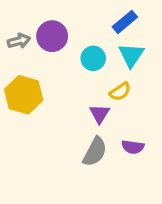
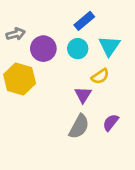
blue rectangle: (125, 22) -> (84, 21), moved
purple circle: (52, 36) -> (43, 49), moved
purple semicircle: (133, 147) -> (111, 123), turned 120

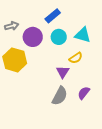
blue rectangle: (84, 21) -> (53, 16), moved
cyan triangle: (109, 46) -> (83, 35), turned -48

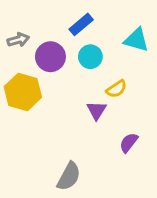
cyan triangle: (83, 35) -> (136, 40), moved
gray semicircle: (60, 96) -> (69, 176), moved

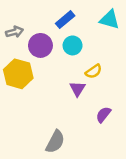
cyan triangle: (136, 40) -> (110, 20), moved

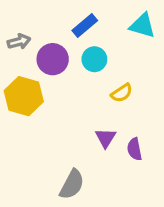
purple triangle: (77, 89) -> (106, 138), moved
purple semicircle: (103, 115) -> (135, 149), turned -49

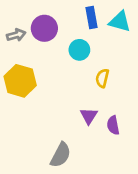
blue rectangle: (85, 25) -> (92, 18), moved, turned -60
purple circle: (53, 59) -> (44, 28), moved
yellow semicircle: (122, 93) -> (102, 78), turned 138

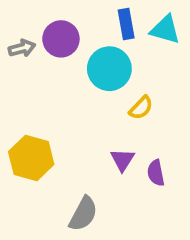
cyan circle: (79, 50) -> (109, 69), size x1.5
yellow semicircle: (102, 78) -> (141, 108), turned -150
yellow hexagon: (20, 81) -> (31, 158), moved

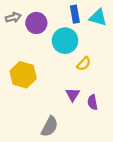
gray arrow: (22, 48) -> (13, 17), moved
yellow hexagon: (31, 158) -> (23, 75), moved

